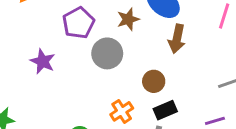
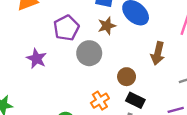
brown arrow: (177, 39) -> (158, 53), moved
black rectangle: (165, 110) -> (135, 100), turned 48

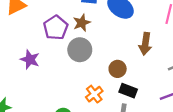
brown star: (107, 26) -> (82, 23), moved

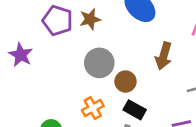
purple pentagon: (56, 28) -> (58, 21), turned -30
gray circle: (80, 50) -> (99, 63), moved

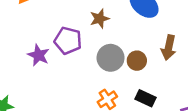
purple pentagon: (58, 21) -> (68, 41), moved
brown circle: (125, 82) -> (137, 61), moved

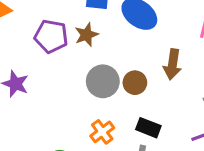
purple pentagon: (68, 41) -> (51, 36), moved

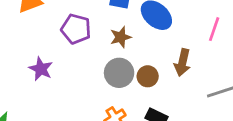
brown star: (86, 35) -> (121, 37), moved

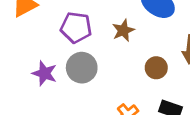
gray circle: (119, 73) -> (82, 68), moved

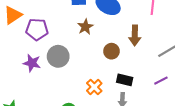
purple pentagon: (76, 27) -> (37, 29), moved

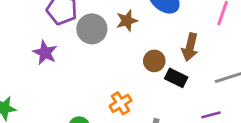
gray circle: (58, 56) -> (92, 29), moved
black rectangle: (125, 80) -> (176, 78), moved

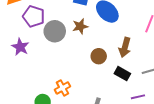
black rectangle: (176, 78) -> (122, 74), moved
orange cross: (121, 103) -> (62, 88), moved

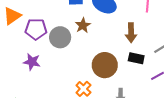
brown circle: (99, 56) -> (105, 65), moved, size x1.6

